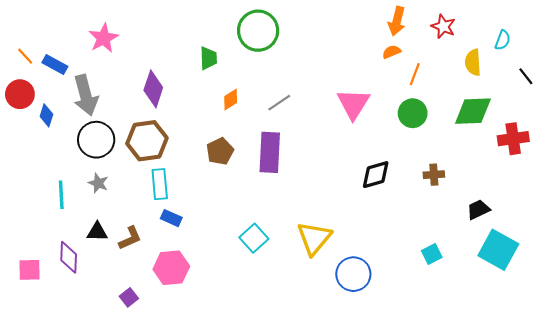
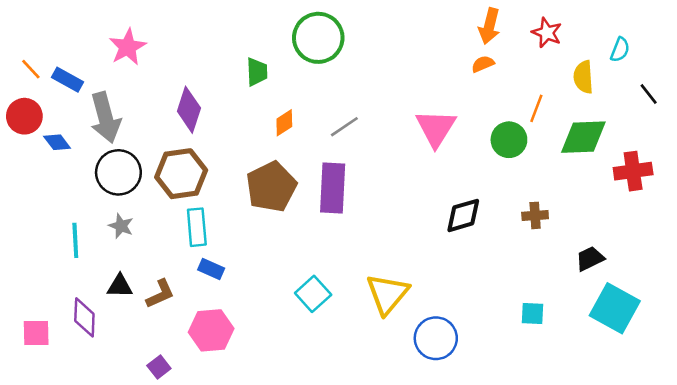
orange line: (415, 74) -> (536, 108), moved
blue diamond: (46, 115) -> (57, 142), turned -55
brown pentagon: (220, 151) -> (271, 187), size x1.5
cyan square: (432, 254) -> (532, 313), turned 30

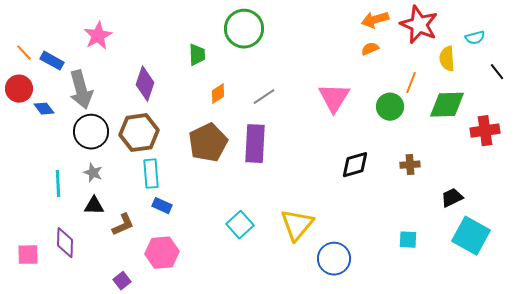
orange arrow: (489, 26) -> (375, 20), turned 60
red star: (547, 33) -> (419, 25), size x1.6
cyan semicircle: (620, 50) -> (475, 38), turned 54
black triangle: (120, 286) -> (94, 206), moved

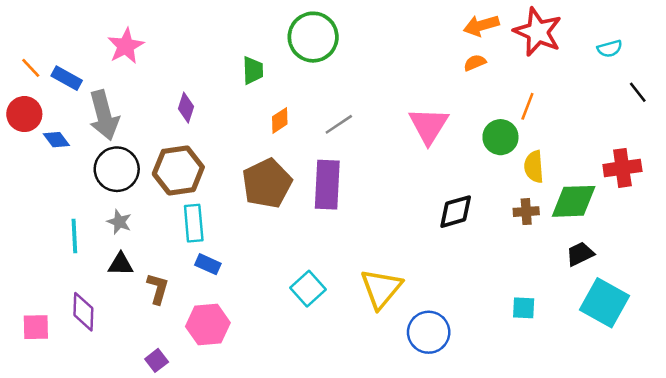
yellow semicircle: (447, 59) -> (534, 167), moved
purple diamond: (145, 84) -> (186, 108), size x0.7
green diamond: (447, 105) -> (574, 201), moved
brown L-shape: (123, 225) -> (158, 289), turned -50

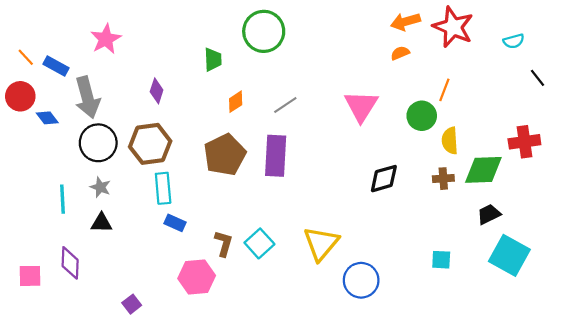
brown L-shape: (158, 289) -> (224, 243), moved
pink hexagon: (208, 325) -> (197, 277), moved

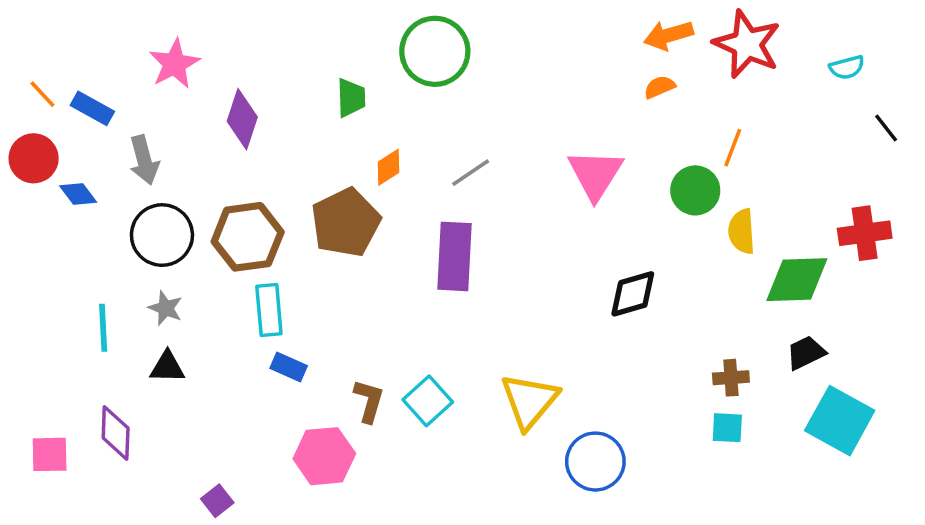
purple diamond: (157, 91) -> (242, 119), moved, size x1.4
gray arrow: (87, 97) -> (144, 160), size x0.7
brown pentagon: (225, 155) -> (346, 223), moved
brown cross: (443, 179) -> (731, 378), moved

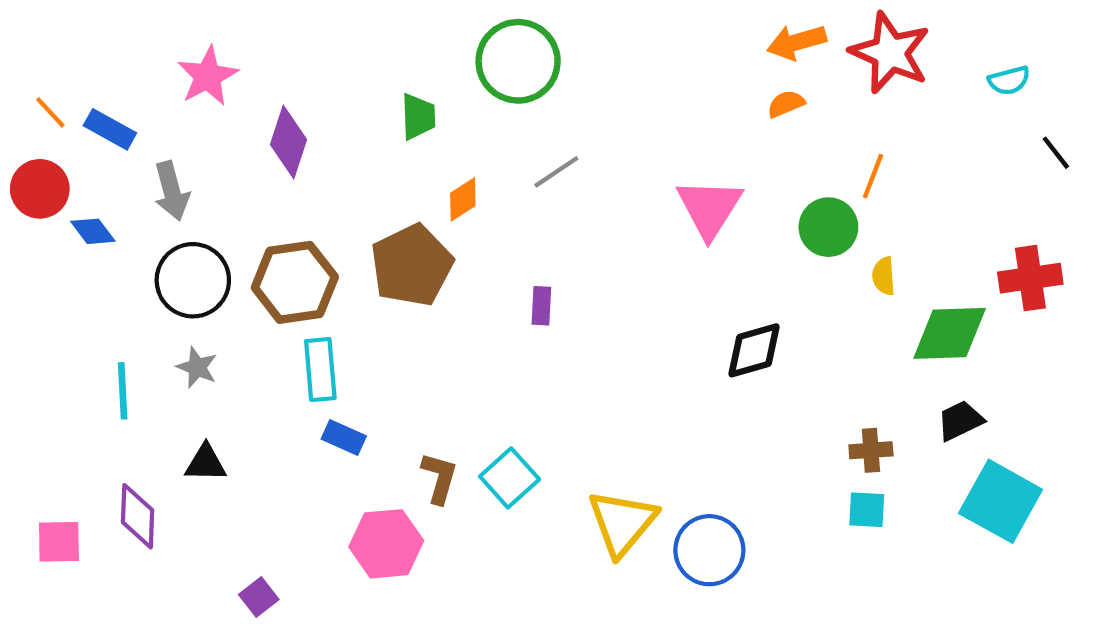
gray line: (471, 173) -> (556, 172), moved
yellow semicircle: (742, 231) -> (884, 276), size x0.7
purple rectangle: (454, 256) -> (541, 306), size x0.5
black triangle: (167, 367) -> (206, 463), moved
yellow triangle: (529, 401) -> (622, 523), moved

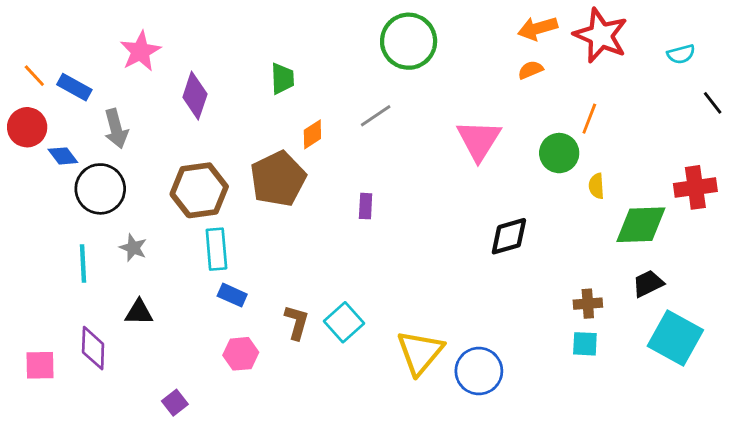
green circle: (518, 61) -> (409, 41), moved
black circle: (193, 280) -> (100, 189), moved
pink hexagon: (386, 544) -> (241, 354), moved, size x0.7

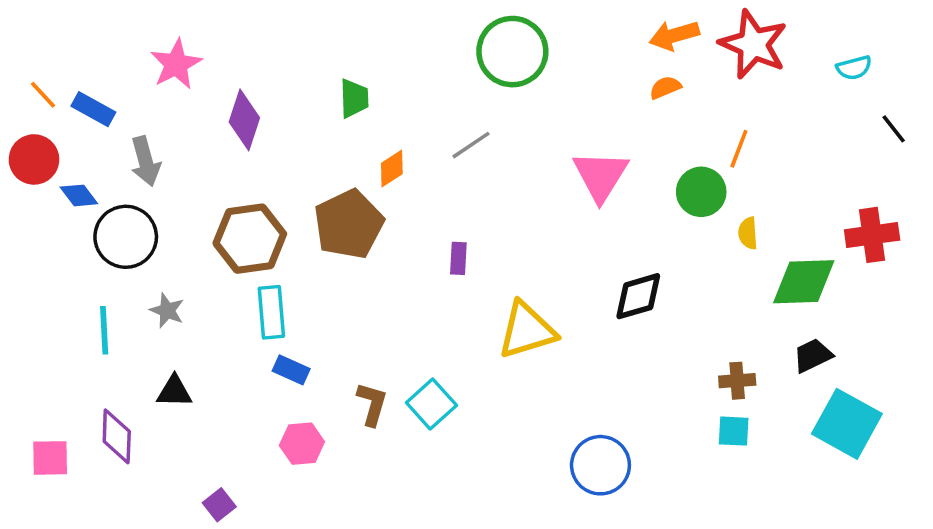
yellow triangle: (420, 352) -> (527, 330), moved, turned 33

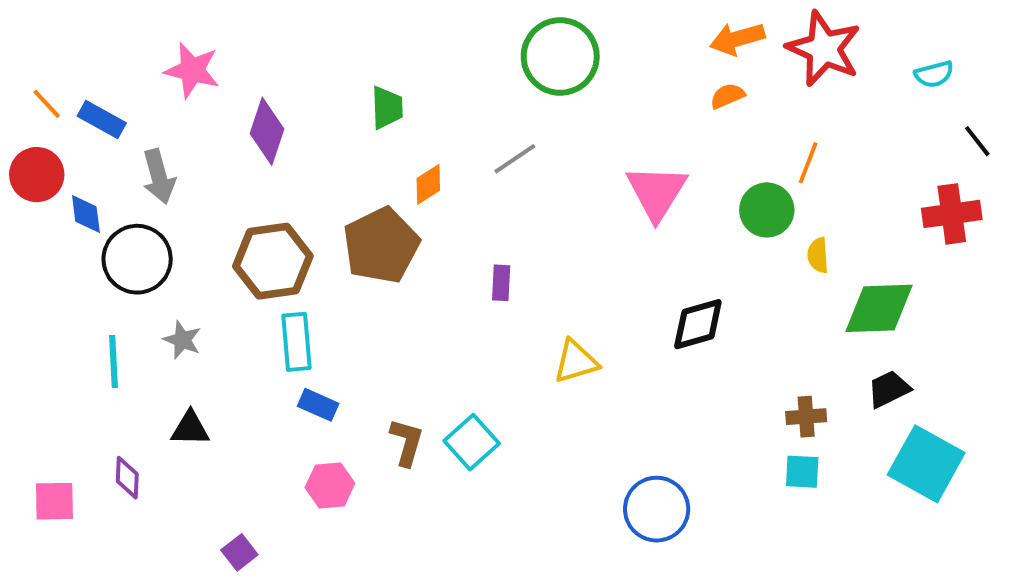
pink star: (176, 64) -> (192, 70), turned -30
blue diamond: (79, 195) -> (86, 214), turned 30
red cross: (872, 235) -> (952, 214), moved
yellow triangle: (527, 330) -> (576, 362), size x0.7
purple diamond: (117, 436) -> (127, 478), size x0.7

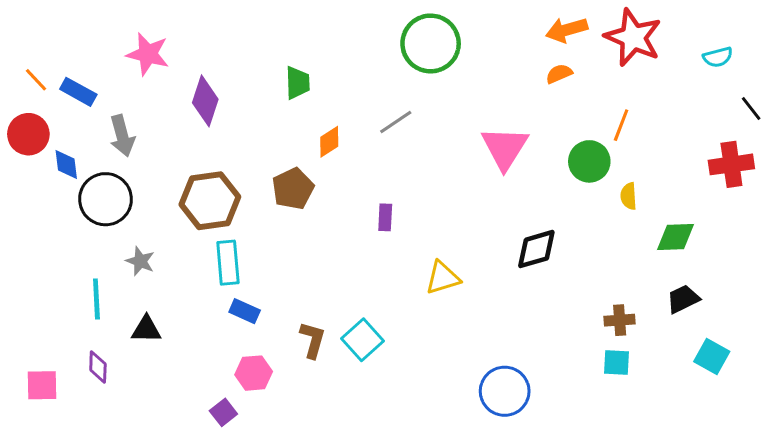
brown pentagon: (381, 245) -> (293, 189), size x0.7
green diamond: (879, 308) -> (675, 237), size x0.7
cyan line: (113, 362) -> (96, 299), moved
cyan square: (926, 464) -> (712, 356), size x0.6
purple square: (239, 552) -> (223, 412), moved

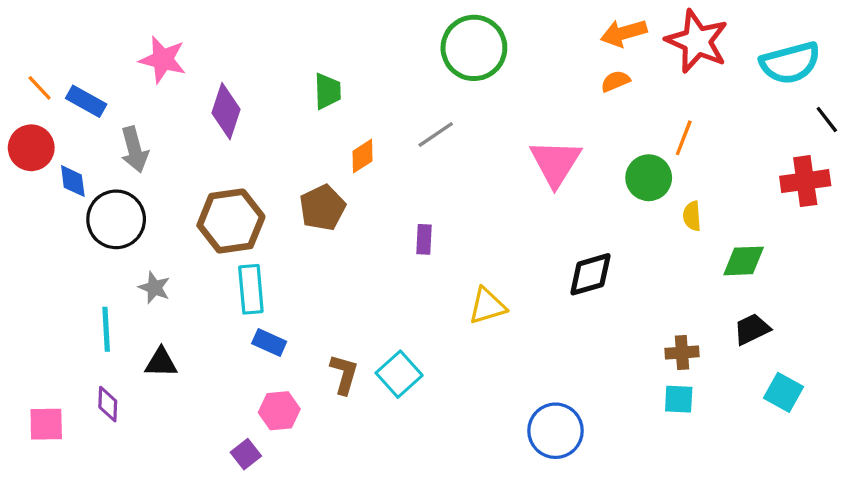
cyan semicircle: (718, 57) -> (790, 63), size x1.8

